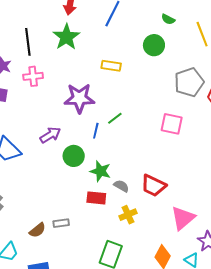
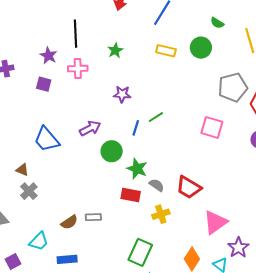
green star: (66, 37) -> (115, 50), moved, size x0.6
yellow rectangle: (111, 66) -> (166, 51), moved
purple star: (79, 98) -> (122, 94), size x0.6

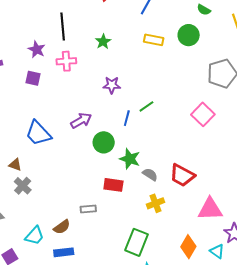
pink square: (212, 127) -> (203, 114), turned 30
red rectangle: (131, 195) -> (113, 185), moved
brown semicircle: (69, 222) -> (62, 227), moved
pink triangle: (215, 222) -> (210, 209), turned 36

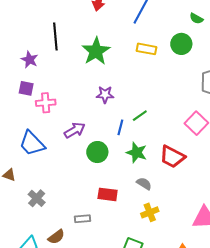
green star: (103, 42) -> (96, 51), size x1.8
pink cross: (66, 61) -> (46, 103), moved
green star: (130, 159) -> (137, 153), moved
red trapezoid: (182, 175) -> (172, 157), moved
gray cross: (23, 186) -> (37, 198), moved

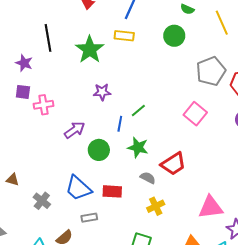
yellow rectangle: (147, 49) -> (124, 36), moved
blue trapezoid: (32, 143) -> (78, 188), moved
red trapezoid: (172, 157) -> (173, 164), moved, turned -56

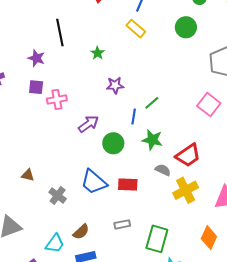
yellow rectangle: (124, 36) -> (136, 29), turned 36
green star: (90, 50) -> (98, 53), moved, size x0.5
yellow cross: (156, 206) -> (186, 190), moved, size x1.4
gray rectangle: (89, 218) -> (122, 224), moved

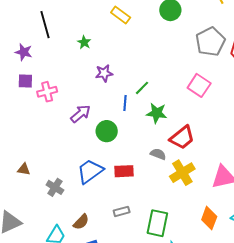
green star: (152, 140) -> (157, 113), moved
blue trapezoid: (94, 182) -> (90, 171), turned 108

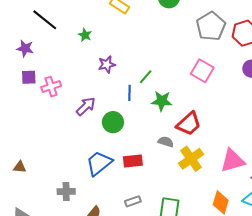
black line: (45, 25) -> (45, 20), turned -32
brown triangle: (24, 169) -> (20, 167), moved
gray cross: (55, 187) -> (66, 191), moved, turned -30

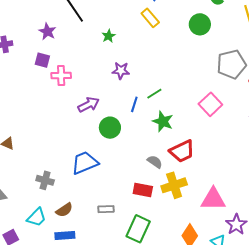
red rectangle: (133, 161) -> (143, 190), moved

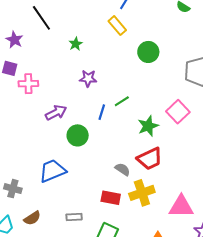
green circle: (200, 24) -> (148, 52), moved
green star: (163, 121) -> (148, 126), moved, turned 30

